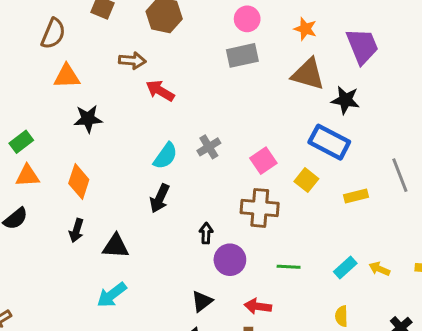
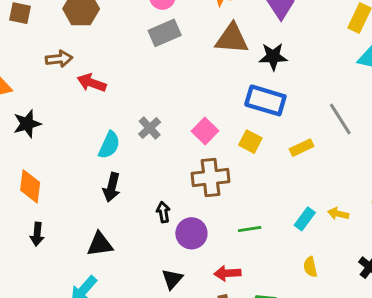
black triangle: (116, 246) -> (100, 244), moved

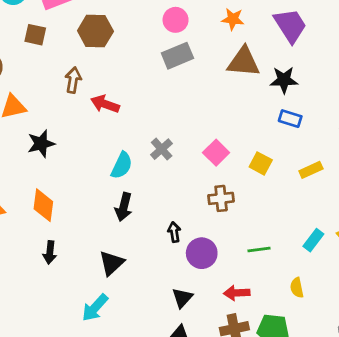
brown arrow: (59, 59) -> (73, 80), turned -75
blue rectangle: (265, 100) -> (290, 119), moved, size x0.6
brown cross: (211, 178) -> (221, 198), size x0.7
black triangle: (100, 244) -> (112, 263), turned -36
yellow semicircle: (310, 267) -> (297, 288), moved

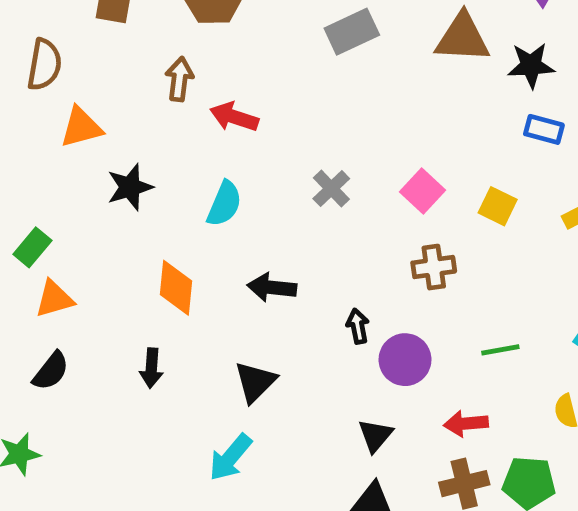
cyan semicircle: (122, 165) -> (224, 204), moved
orange diamond: (43, 205) -> (176, 288), moved
black arrow: (124, 207) -> (272, 288), turned 84

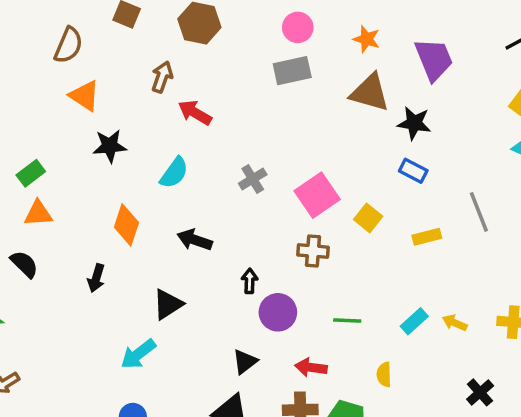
orange triangle: (81, 127) -> (85, 96), turned 36
pink square: (423, 191) -> (317, 195), size x1.4
black semicircle: (51, 371) -> (24, 264), turned -96

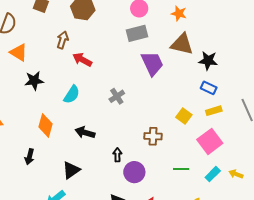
purple trapezoid: (434, 59) -> (152, 64), moved
pink square: (317, 195) -> (210, 141), moved
yellow rectangle: (427, 237) -> (214, 111), moved
green line: (347, 320) -> (181, 169), moved

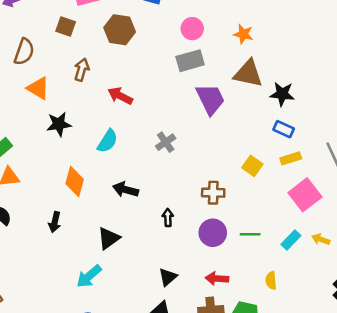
brown arrow: (63, 40) -> (82, 70), moved
pink square: (210, 141) -> (305, 195), moved
purple circle: (134, 172) -> (213, 233), moved

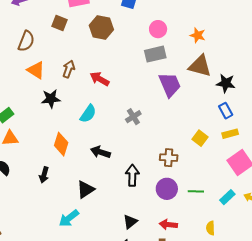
brown arrow: (82, 70) -> (69, 69), moved
blue rectangle: (284, 129) -> (226, 111), turned 35
black arrow: (168, 218) -> (132, 175), size x1.5

